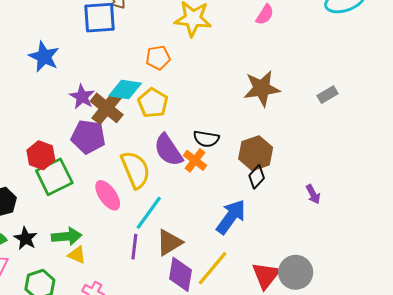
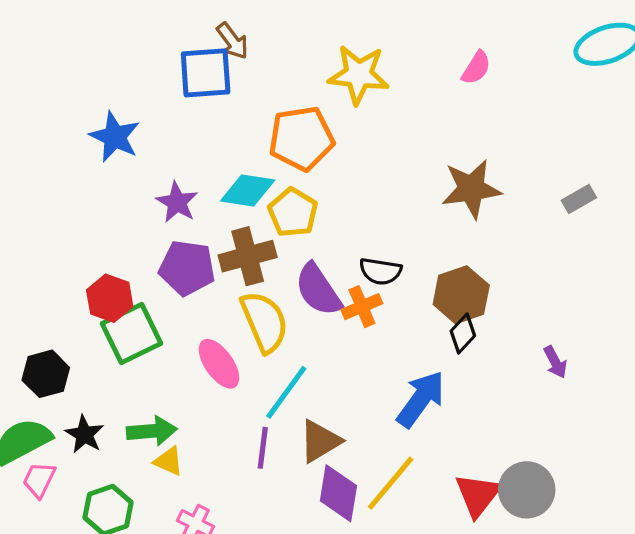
orange pentagon: (158, 58) -> (301, 138), size x1.6
brown cross: (107, 108) -> (248, 256), moved, turned 36
orange cross: (195, 160) -> (362, 307), turned 30

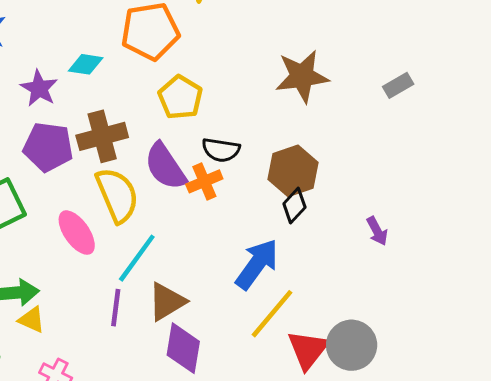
cyan diamond: (248, 191) -> (86, 64), moved, size x0.7
yellow pentagon: (293, 212) -> (180, 97), moved
yellow line: (391, 483) -> (272, 314), moved

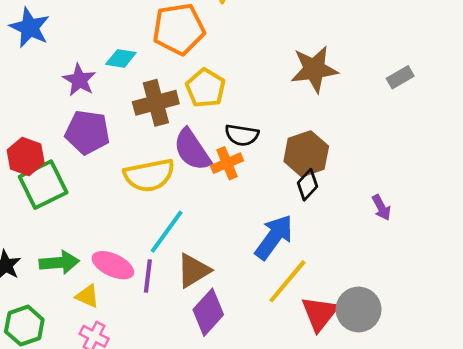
brown cross: (102, 136) -> (156, 103), moved
yellow semicircle: (117, 195) -> (149, 175), turned 102
pink ellipse: (77, 233) -> (113, 265), moved, turned -30
yellow triangle: (32, 320) -> (87, 296), moved
purple diamond: (183, 348) -> (208, 312), turned 33

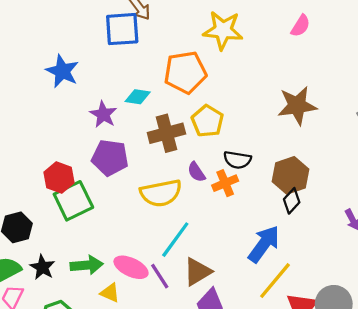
purple semicircle: (192, 150) -> (196, 172), size x0.6
purple line: (148, 276) -> (160, 276), turned -40

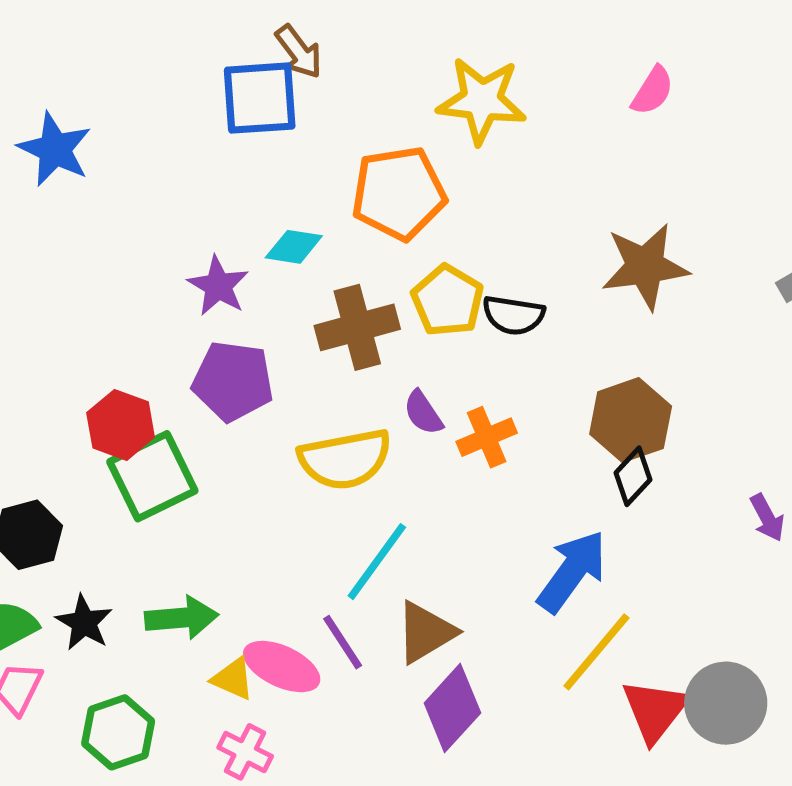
blue star: (62, 71) -> (55, 149), moved
black semicircle: (237, 160) -> (513, 315), moved
pink ellipse: (131, 267) -> (282, 667), moved

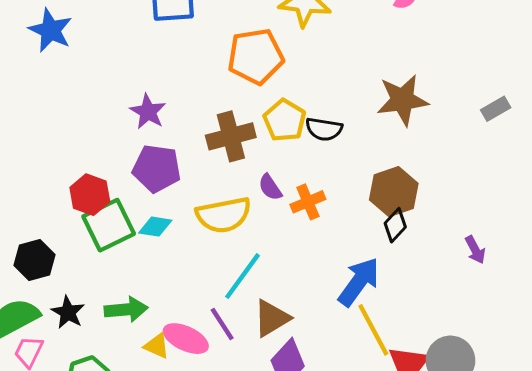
cyan diamond: (294, 247) -> (155, 227), moved
yellow line: (596, 652) -> (373, 330), turned -68

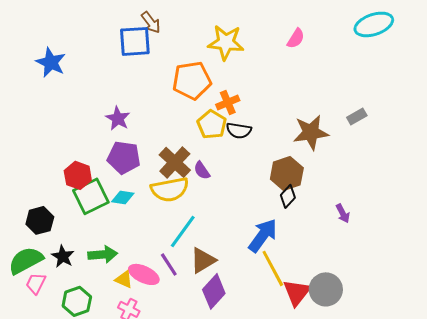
brown star: (402, 100) -> (311, 132), moved
brown cross: (231, 136) -> (175, 162), moved, turned -32
orange cross: (308, 202) -> (228, 102), moved

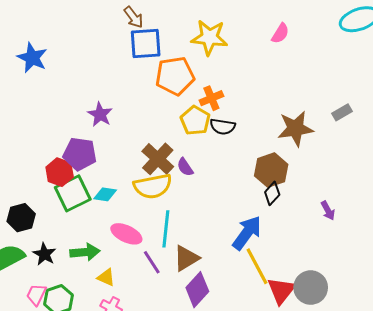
blue square: (135, 41) -> (146, 44), moved
purple pentagon: (124, 157) -> (80, 154), moved
cyan line: (183, 231) -> (166, 229), turned -30
pink ellipse: (144, 274) -> (126, 234), moved
pink trapezoid: (36, 283) -> (36, 295), moved

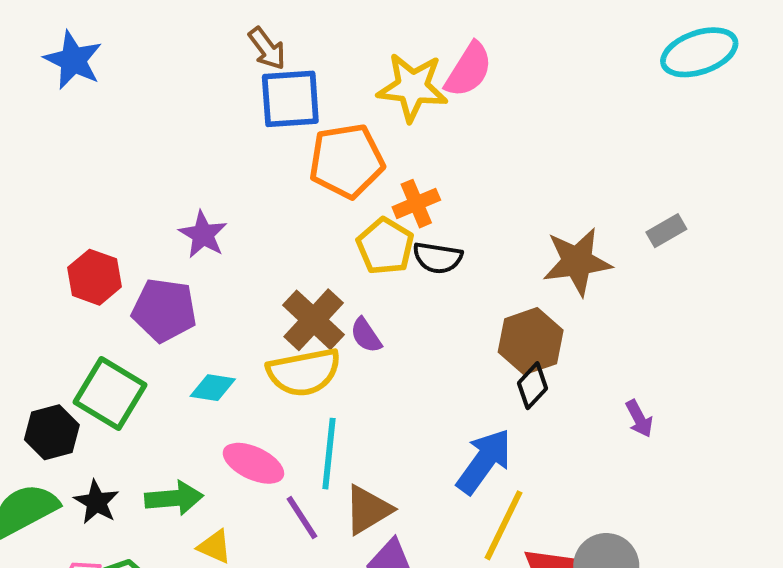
pink semicircle: (280, 33) -> (469, 70), moved, size x1.4
blue star: (32, 58) -> (73, 60), moved
red hexagon: (60, 172) -> (95, 277), moved
green square: (73, 193) -> (110, 393), moved, turned -33
yellow line: (257, 266) -> (503, 525), turned 54

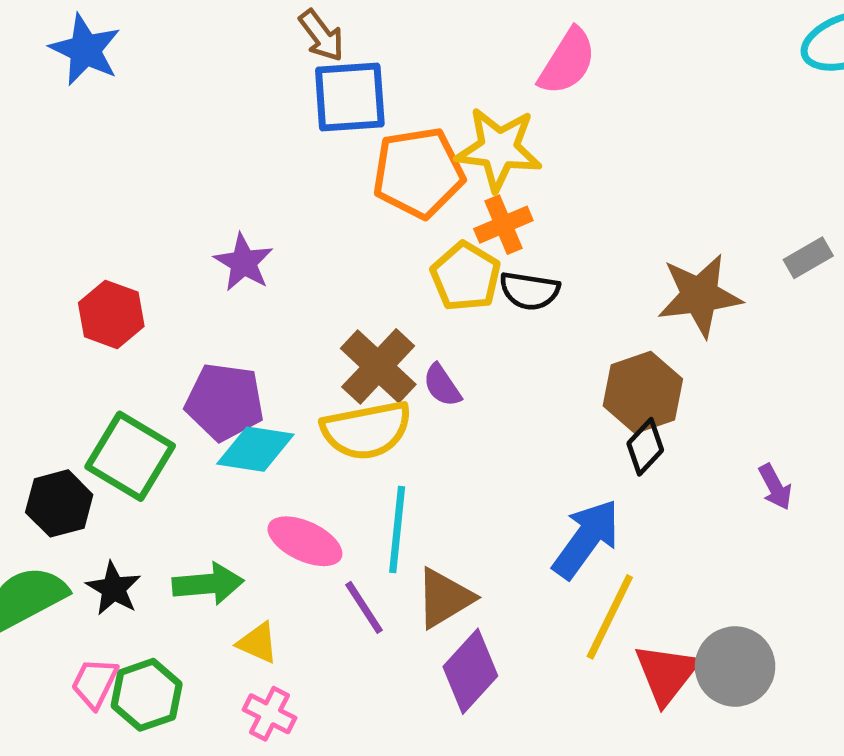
yellow star: (412, 87) -> (499, 149), moved
purple pentagon: (164, 310) -> (225, 402), moved
cyan diamond: (213, 388) -> (255, 449), size x1.4

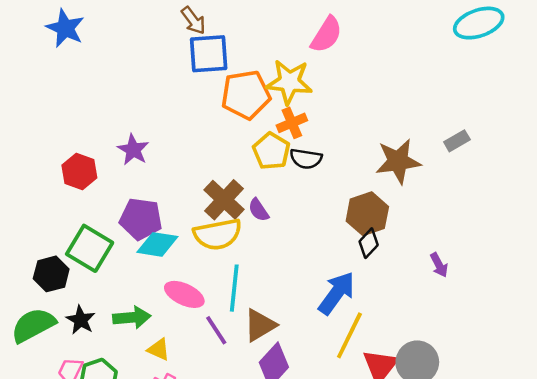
purple star: (244, 262) -> (133, 150), moved

